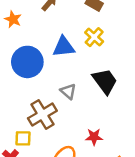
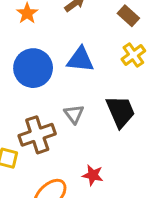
yellow cross: (94, 37) -> (133, 55), moved

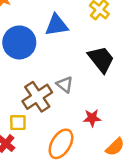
gray triangle: (74, 114) -> (65, 84), moved

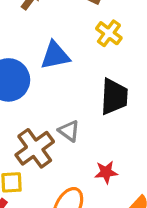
black trapezoid: (101, 59) -> (114, 97), turned 44

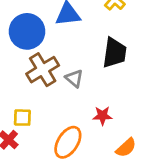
brown cross: (35, 148) -> (43, 70), moved

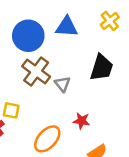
brown cross: (43, 70) -> (36, 72), turned -32

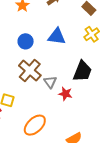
blue circle: (28, 36) -> (26, 41), size x0.6
red star: (82, 121) -> (65, 94), moved

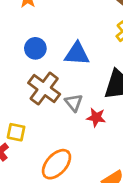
blue triangle: (57, 36) -> (77, 54), moved

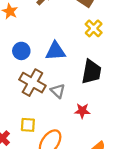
red star: (96, 117) -> (82, 111), moved
yellow square: (16, 132) -> (28, 125), moved

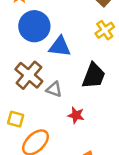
blue circle: (21, 51) -> (34, 26), moved, size x1.6
gray triangle: (58, 91) -> (54, 89), turned -35

